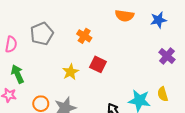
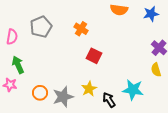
yellow star: (70, 72) -> (89, 89), moved
yellow semicircle: (163, 94) -> (156, 70), moved

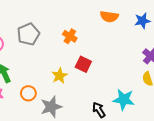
yellow star: (89, 89) -> (59, 76), moved
orange circle: (40, 93) -> (28, 93), moved

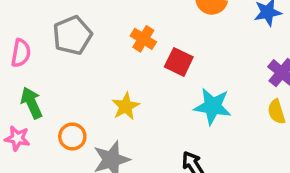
red square: (83, 64) -> (179, 62), moved
cyan star: (124, 100) -> (213, 106), moved

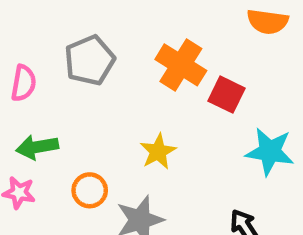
orange cross: (143, 39) -> (181, 65), size x1.5
green arrow: (31, 103) -> (37, 147), turned -76

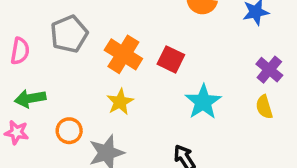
orange cross: (181, 65) -> (123, 54), moved
cyan star: (270, 152) -> (203, 102), turned 30

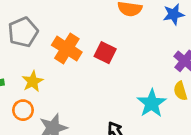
yellow star: (120, 102) -> (33, 81), moved
cyan star: (203, 102) -> (152, 103), moved

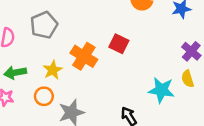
orange cross: (67, 49) -> (84, 56), moved
cyan star: (152, 103) -> (161, 90), turned -30

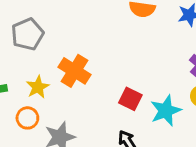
red square: (119, 44) -> (130, 99), moved
cyan star: (161, 90) -> (166, 111), turned -30

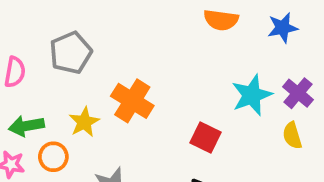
cyan star: (166, 111) -> (252, 95), moved
orange circle: (27, 118) -> (53, 157), moved

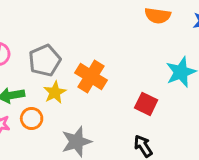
gray pentagon: (71, 53) -> (45, 61), moved

